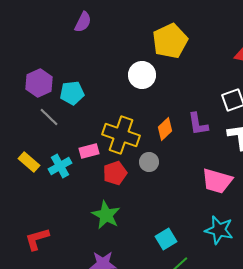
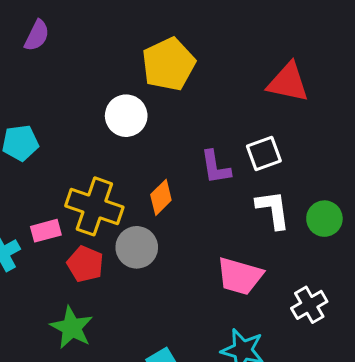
purple L-shape: (198, 124) -> (215, 167), moved
gray circle: (149, 162) -> (137, 247), size x1.4
red pentagon: (115, 173) -> (85, 264), turned -30

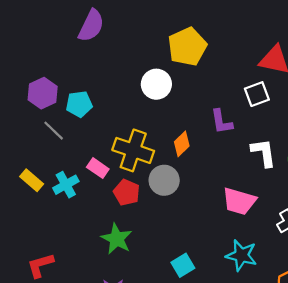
purple semicircle: (37, 35) -> (91, 26), size x1.4
white square: (264, 154) -> (257, 94), moved
pink rectangle: (46, 231) -> (98, 168), turned 50

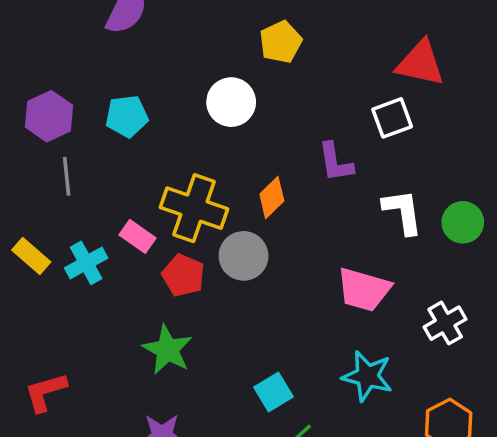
yellow pentagon: (187, 47) -> (281, 42), size x0.7
cyan pentagon: (79, 104) -> (127, 116), moved
gray line: (54, 131) -> (67, 176), turned 40

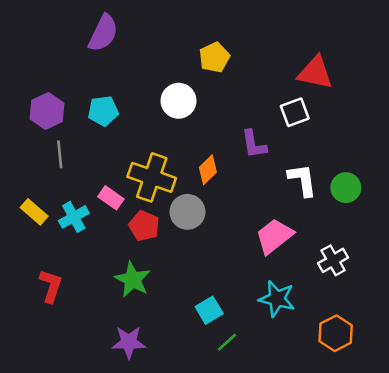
pink trapezoid: (364, 289) -> (274, 236), turned 126
red L-shape: (45, 392) -> (51, 286), moved, turned 124

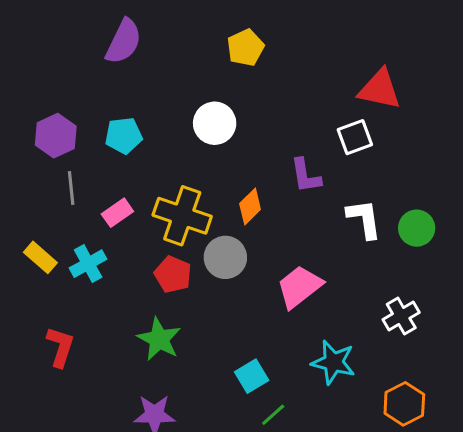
yellow pentagon: (214, 57) -> (245, 48), moved
pink rectangle: (111, 198) -> (117, 213), moved, turned -70
pink trapezoid: (274, 236) -> (299, 287), moved

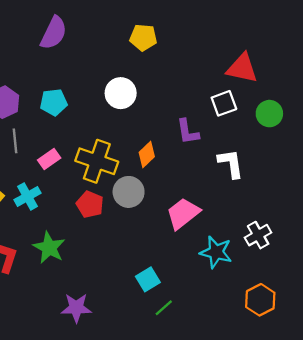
yellow pentagon: (245, 48) -> (143, 37), turned 30
green circle: (417, 228) -> (269, 114), moved
green star: (159, 339) -> (49, 248), moved
cyan star: (333, 362) -> (216, 252), moved

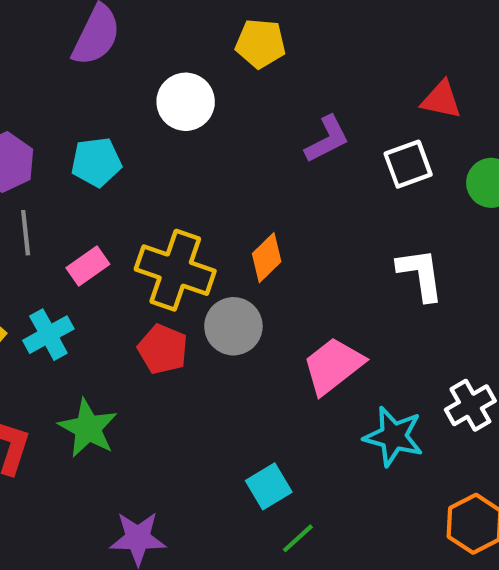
red triangle: (242, 68) -> (441, 100), size x0.7
white circle: (121, 93) -> (186, 102), moved
purple L-shape: (188, 132) -> (327, 139), moved, turned -108

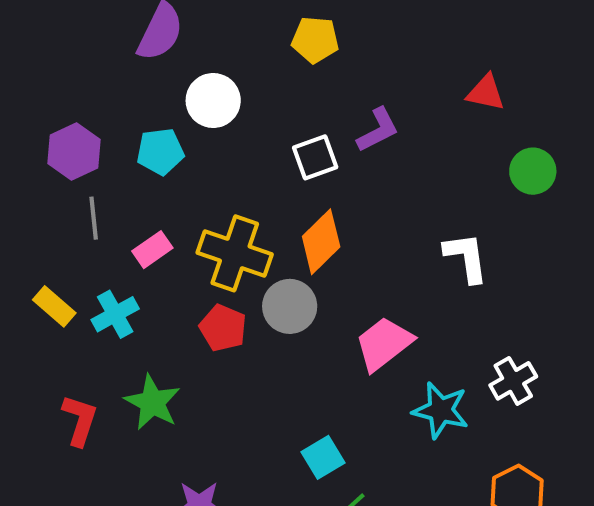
white circle: (186, 102) -> (213, 101), moved
white square: (408, 164) -> (315, 157), moved
orange diamond: (267, 258) -> (321, 242), size x1.4

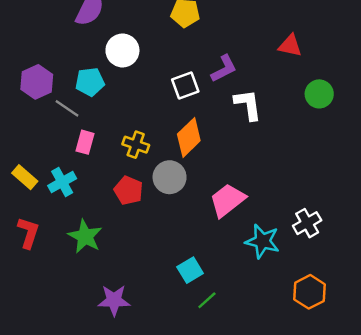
gray line: (94, 218) -> (67, 108), moved, turned -50
pink rectangle: (152, 250) -> (85, 142), turned -40
yellow cross: (235, 253) -> (136, 145), size x0.6
white L-shape: (466, 257) -> (248, 105), moved
red L-shape: (80, 420) -> (28, 233), moved

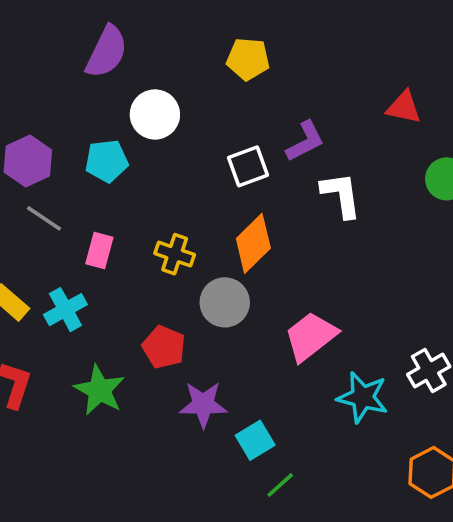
gray line: (67, 108) -> (44, 218), moved
red pentagon: (128, 190) -> (164, 347), moved
purple star: (114, 300) -> (203, 404), moved

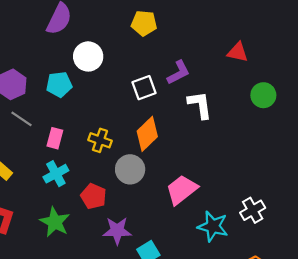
cyan cross: (65, 310) -> (56, 174), moved

